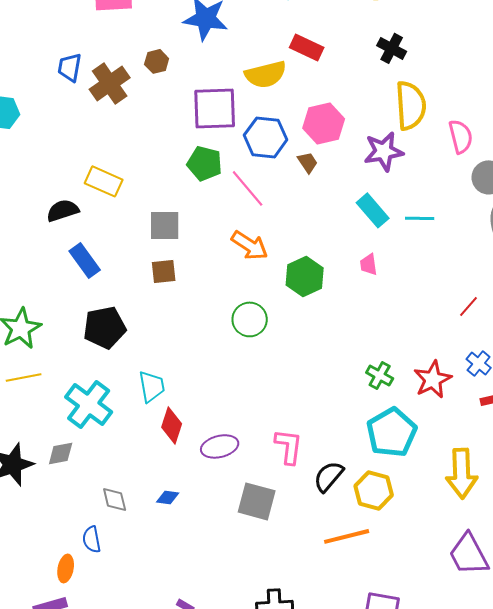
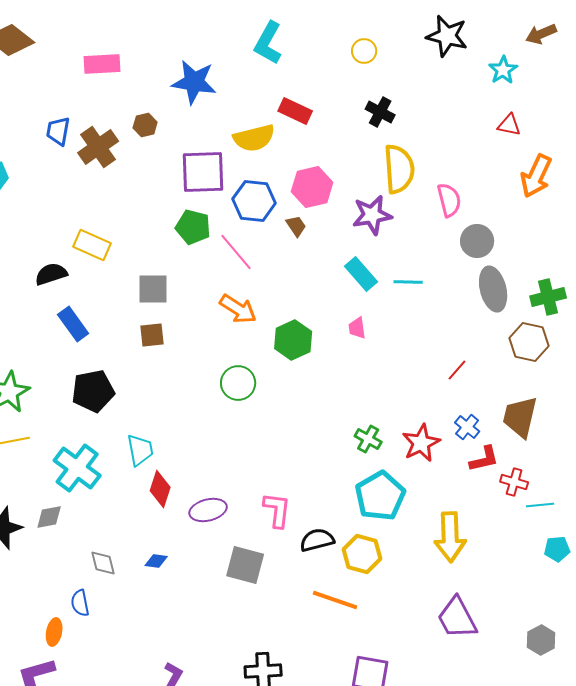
black semicircle: (329, 476) -> (317, 540), turned 36
orange line: (347, 536) -> (335, 600), turned 33

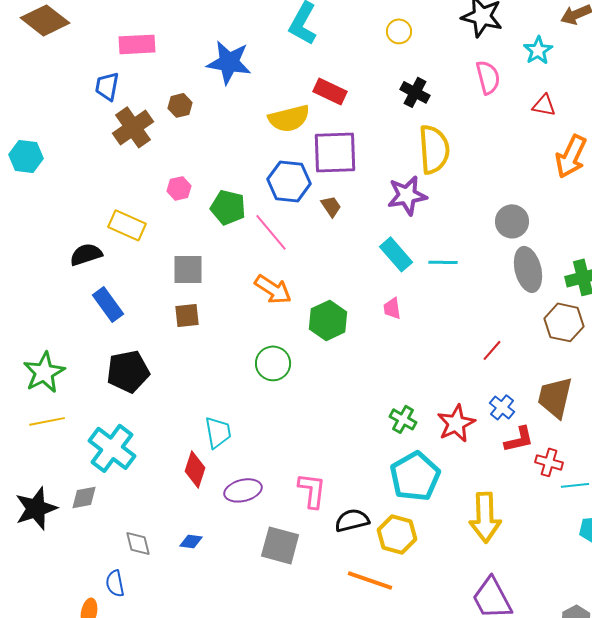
blue trapezoid: (58, 131) -> (107, 86), moved
purple square: (203, 172) -> (335, 152), moved
pink hexagon: (312, 187) -> (179, 188), moved, size x0.6
pink semicircle: (449, 200) -> (488, 77), moved
cyan trapezoid: (140, 450) -> (218, 432), moved

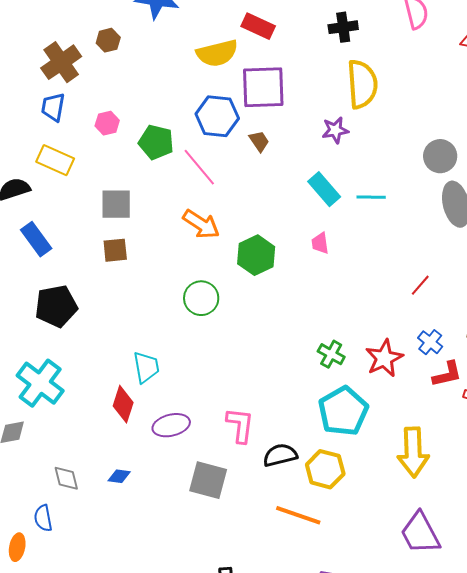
blue trapezoid: (107, 86) -> (53, 107), moved
black cross: (415, 92) -> (343, 27), turned -36
purple star: (407, 195) -> (335, 130), size x0.7

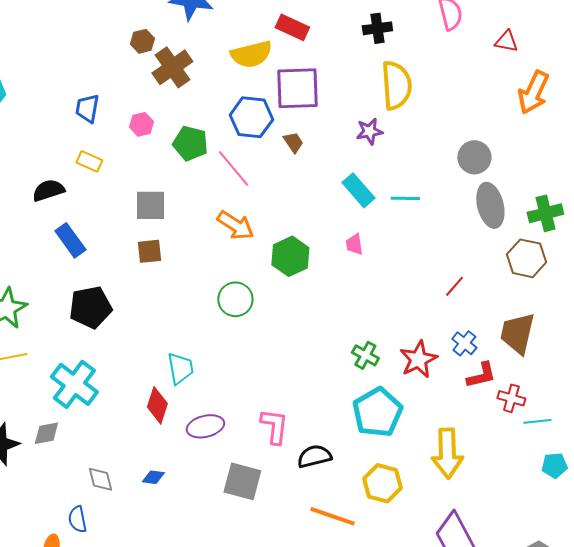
brown cross: (61, 62) -> (172, 67), moved
yellow rectangle: (55, 160) -> (89, 161), size x0.7
yellow hexagon: (325, 469) -> (382, 483), moved

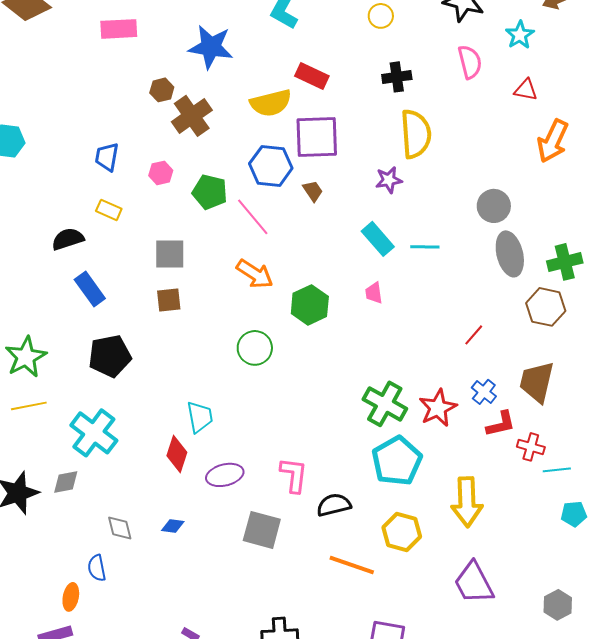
green cross: (365, 355) -> (385, 404), size x1.6

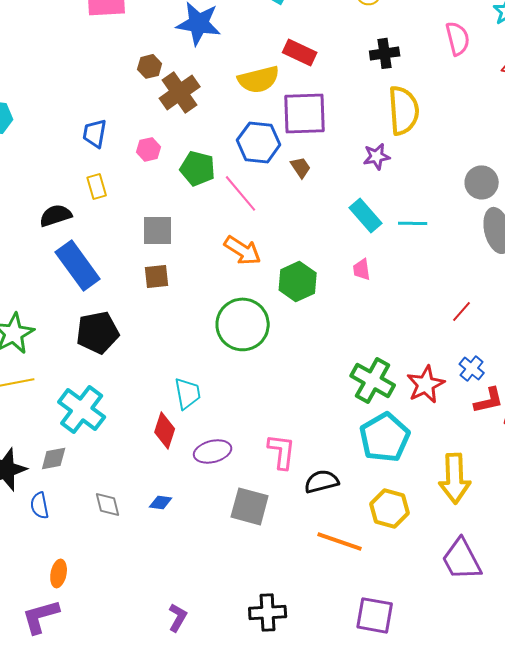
yellow rectangle: (109, 210) -> (97, 186), turned 50
blue rectangle: (90, 289) -> (78, 265), size x1.4
green circle: (255, 348) -> (243, 324), size x1.5
blue semicircle: (97, 568) -> (40, 505), moved

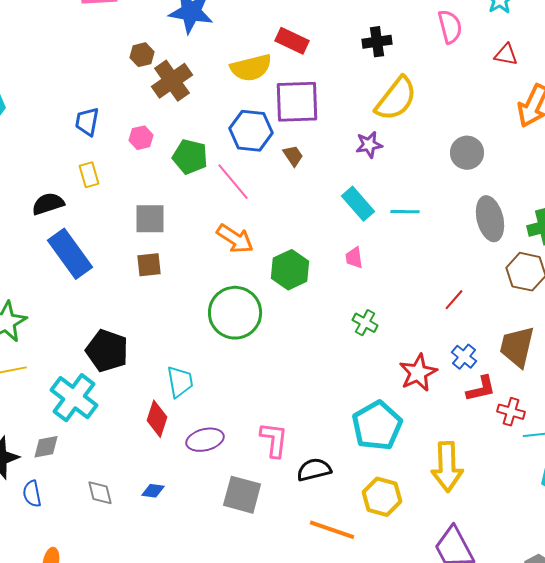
yellow semicircle: (404, 110) -> (396, 99), turned 42
gray circle: (482, 182) -> (467, 153), moved
black pentagon: (98, 332) -> (107, 351), moved, turned 30
green cross: (373, 380) -> (365, 323), moved, size x0.6

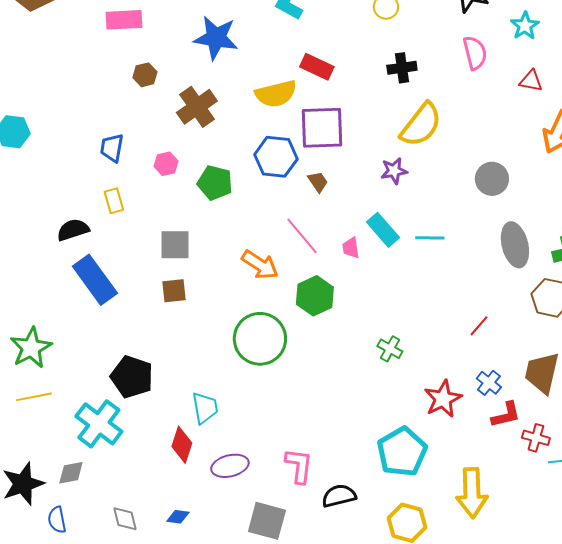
brown hexagon: (142, 55) -> (145, 75), moved
pink line: (233, 182) -> (302, 236), moved
pink trapezoid: (354, 258) -> (351, 248), moved

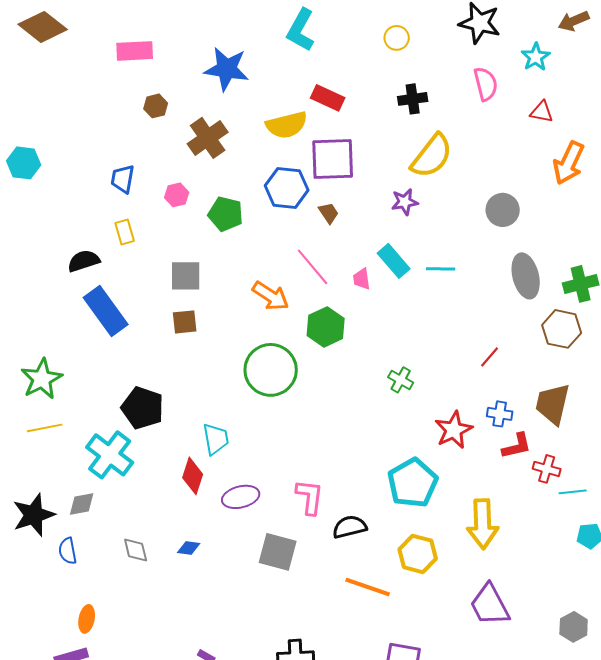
blue cross: (489, 383) -> (500, 414), turned -30

